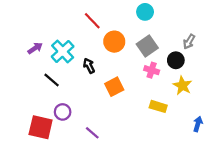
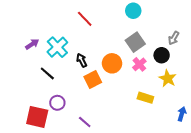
orange circle: (114, 42) -> (112, 63), moved
pink cross: (152, 70) -> (139, 64), turned 32
orange square: (114, 87) -> (93, 80), moved

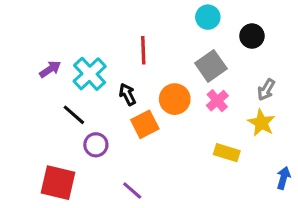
red line: (85, 19) -> (143, 50), moved, turned 42
gray arrow: (174, 38) -> (266, 90), moved
black circle: (162, 55) -> (252, 36), moved
purple circle: (57, 103) -> (96, 145), moved

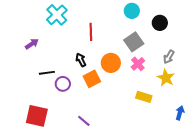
cyan cross: (90, 74) -> (57, 15), moved
black line: (74, 115) -> (47, 73), turned -49
purple circle: (96, 145) -> (63, 84), moved

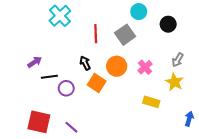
gray square: (134, 42) -> (125, 35), moved
purple arrow: (32, 44) -> (35, 62), moved
orange square: (92, 79) -> (97, 83), turned -30
purple line: (84, 121) -> (71, 127), moved

